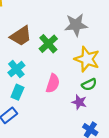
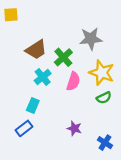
cyan cross: (16, 69) -> (43, 77), moved
pink semicircle: (53, 83) -> (73, 81), moved
purple star: (79, 102) -> (74, 128), moved

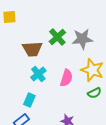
brown trapezoid: (36, 50) -> (32, 49), turned 30
green cross: (63, 57) -> (57, 37), moved

